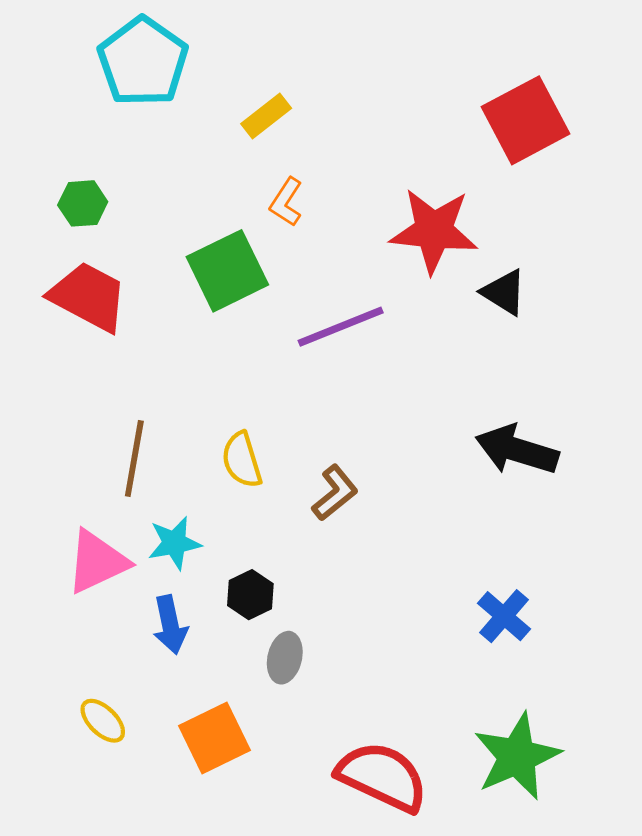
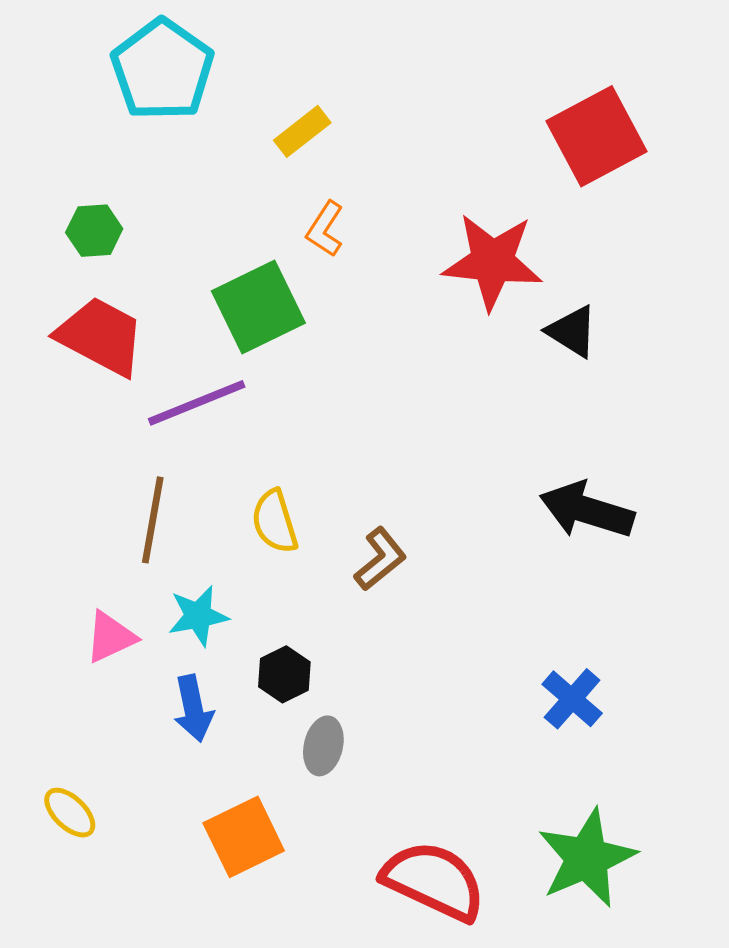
purple line: (341, 327) -> (197, 403), moved
pink triangle: (97, 562) -> (110, 637), size x0.7
yellow ellipse: (103, 721) -> (70, 813), moved

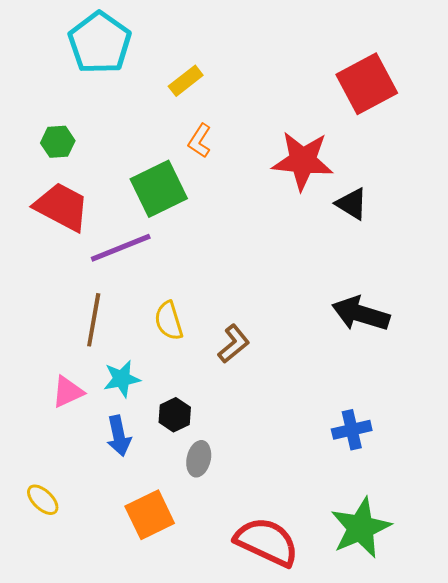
blue cross: (572, 699) -> (352, 430), turned 36

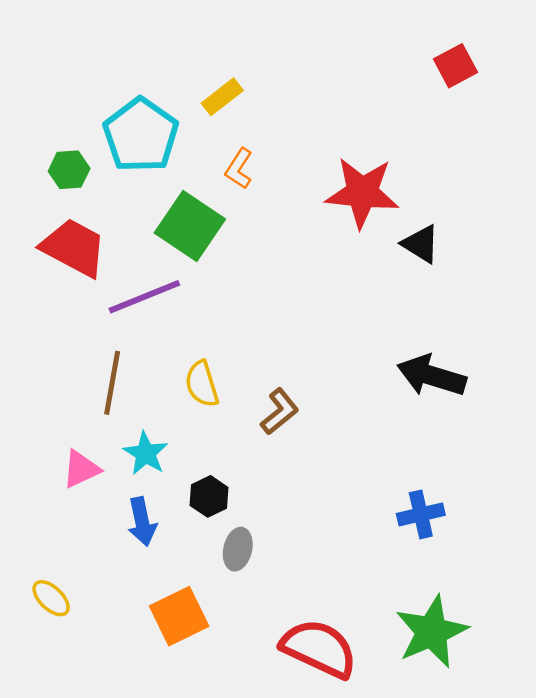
cyan pentagon: (100, 43) -> (141, 135), moved
red square: (367, 84) -> (456, 66), moved, size x0.6
green square: (159, 189) -> (190, 226), turned -30
cyan star: (122, 379) -> (146, 453), turned -30

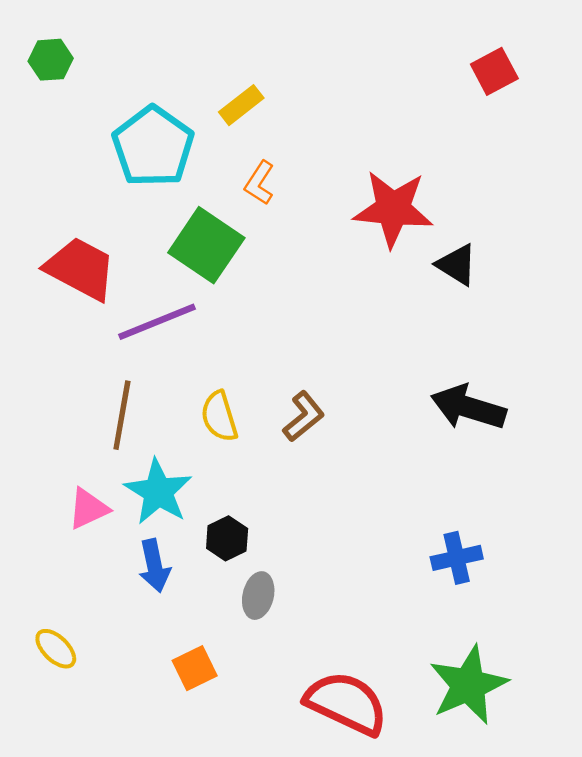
green hexagon: (69, 170) -> (51, 60), moved
brown L-shape: (280, 412) -> (304, 416), moved
cyan star: (146, 453) -> (158, 492), size x1.4
orange square: (179, 616) -> (195, 668), size x0.7

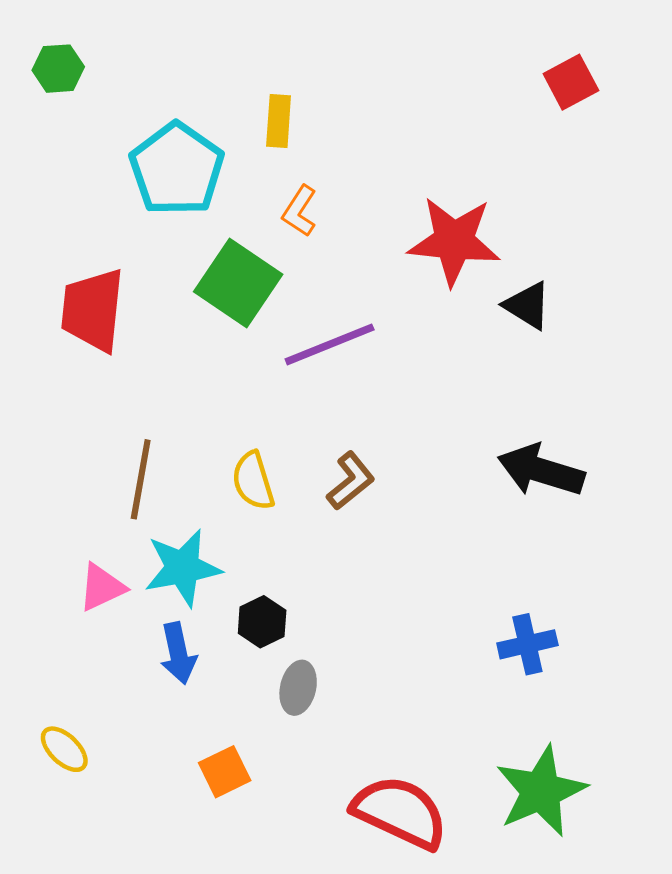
yellow rectangle: (241, 105) -> (279, 121), turned -48
red trapezoid: (80, 269) -> (93, 310), turned -112
purple line: (157, 322) -> (330, 344), moved
cyan star: (158, 492) -> (183, 568), turned 30

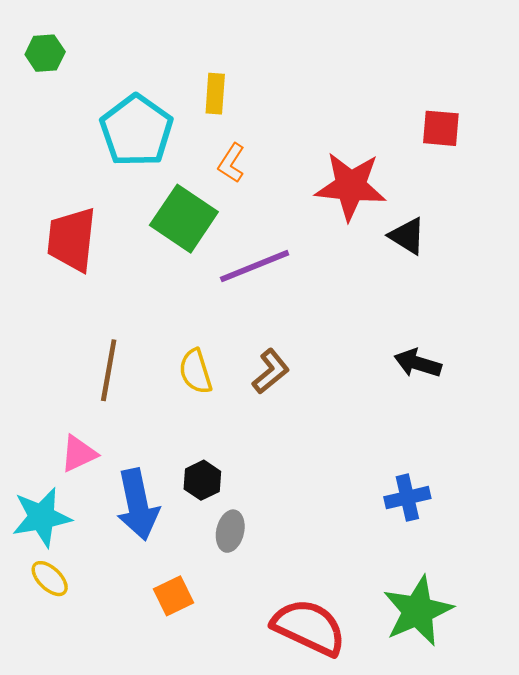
red square: (571, 82) -> (441, 128), moved, turned 33
black arrow: (541, 470) -> (418, 363), size x0.7
cyan star: (183, 568) -> (42, 517), moved
blue arrow: (178, 653) -> (138, 504), size x1.5

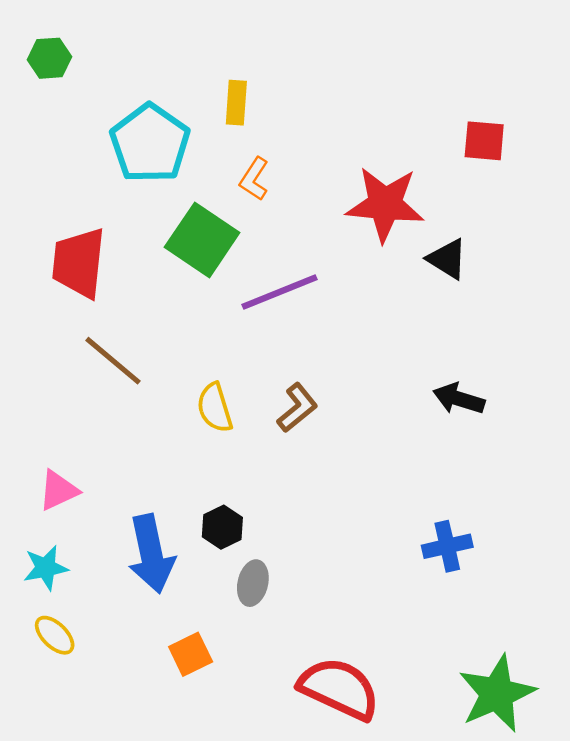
brown line: (109, 370) -> (113, 361), moved, turned -60
pink triangle: (79, 454) -> (58, 490), moved
cyan star: (42, 517) -> (46, 568), size x0.7
green star: (418, 611) -> (497, 694), moved

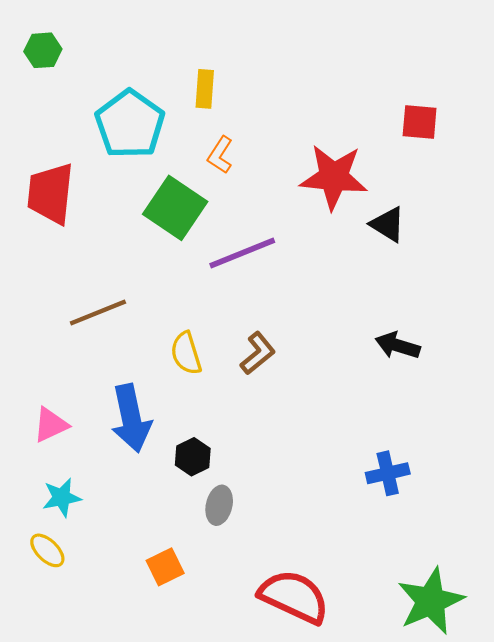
red trapezoid: (79, 263) -> (51, 194), moved
brown line: (113, 361) -> (98, 312), turned -62
blue arrow: (151, 554) -> (131, 418), moved
cyan star: (46, 568) -> (62, 498), moved

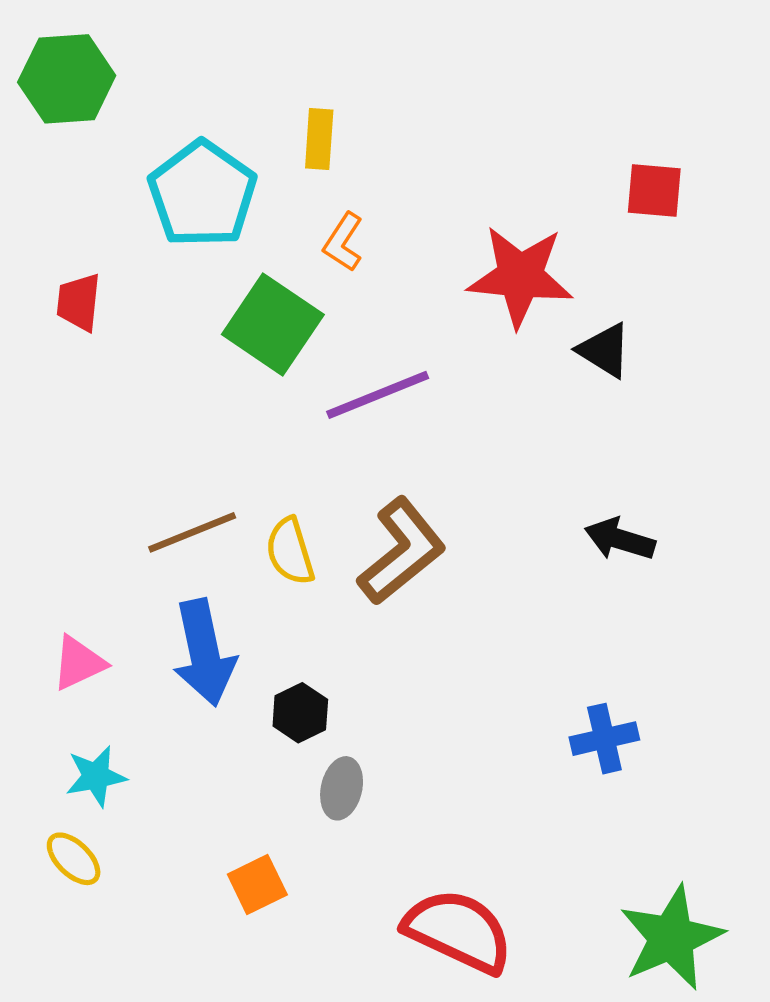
green hexagon: (43, 50) -> (67, 79), size x1.6
red trapezoid: (51, 194) -> (79, 302), size x0.6
brown line: (98, 312) -> (192, 532), moved
brown L-shape: (258, 353) -> (402, 551), size x1.6

